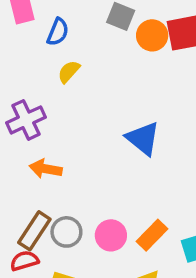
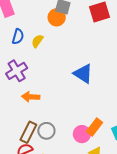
blue semicircle: (58, 32) -> (18, 37), moved
orange circle: (152, 35) -> (57, 17), moved
pink circle: (111, 235) -> (82, 134), moved

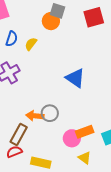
orange arrow: (31, 97) -> (35, 116), moved
orange rectangle: (94, 127) -> (85, 132), turned 30
gray circle: (46, 131) -> (50, 113), moved

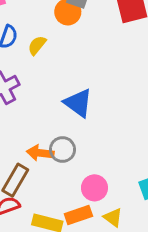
blue triangle: (75, 78) -> (78, 103), moved
orange rectangle: (85, 132) -> (78, 215), moved

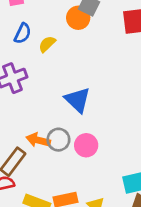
pink circle: (94, 188) -> (86, 145), moved

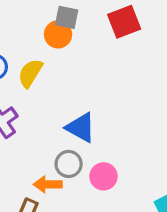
yellow semicircle: (47, 44) -> (30, 73), size x1.4
gray circle: (58, 140) -> (69, 164), moved

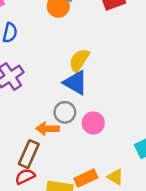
yellow semicircle: (30, 73) -> (79, 60), moved

